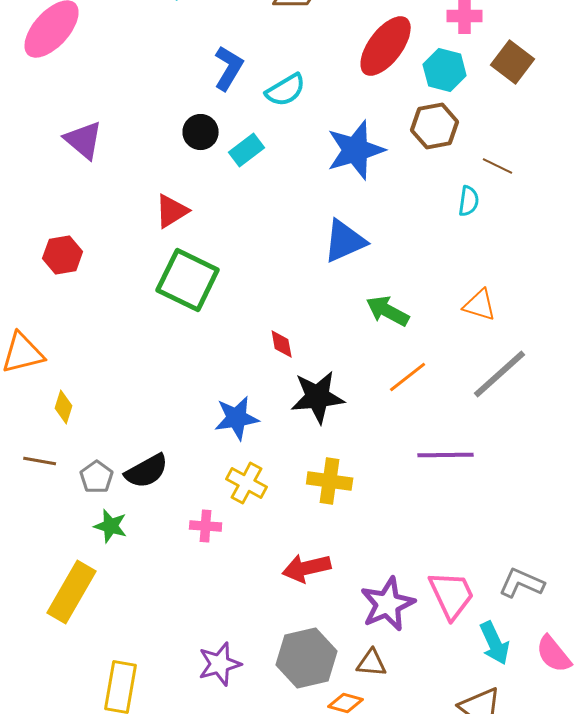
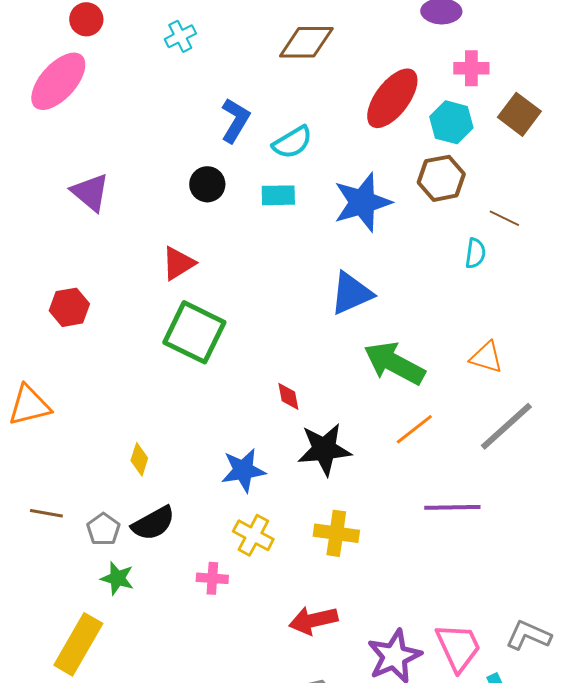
cyan rectangle: (247, 150) -> (278, 195), moved, turned 36
green arrow: (388, 311) -> (394, 363), size x1.4
yellow diamond: (64, 407) -> (139, 459), moved

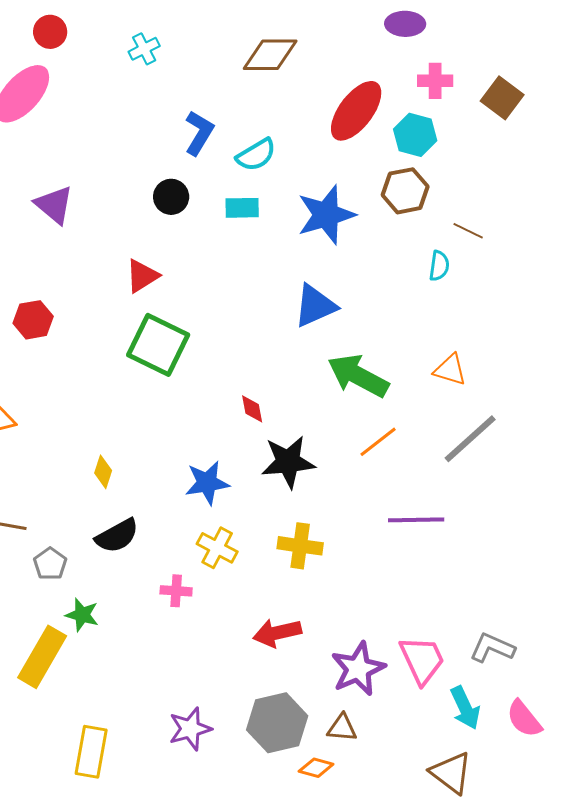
brown square: (519, 114) -> (502, 98), moved
gray pentagon: (103, 529) -> (50, 564), moved
green star: (117, 578) -> (82, 615), moved

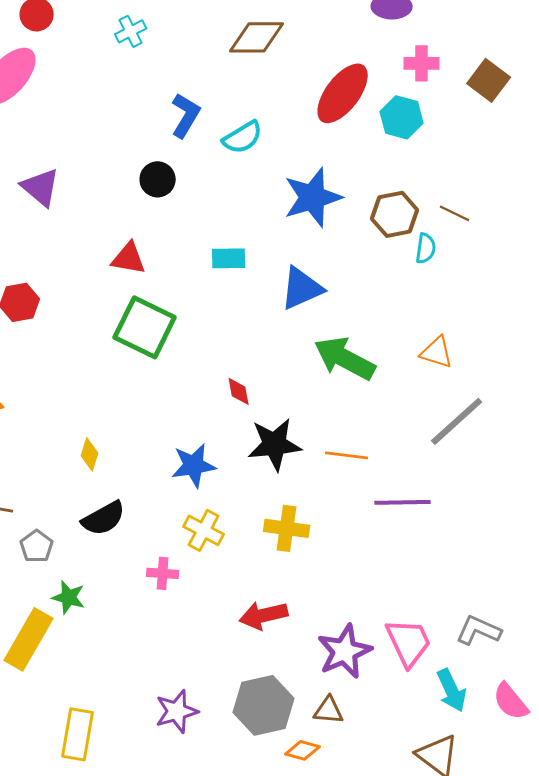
brown hexagon: (405, 191) -> (395, 214), moved
cyan rectangle: (242, 208) -> (229, 258), moved
red triangle: (142, 276) -> (129, 258), turned 42
orange line: (378, 442) -> (347, 455), moved, turned 45

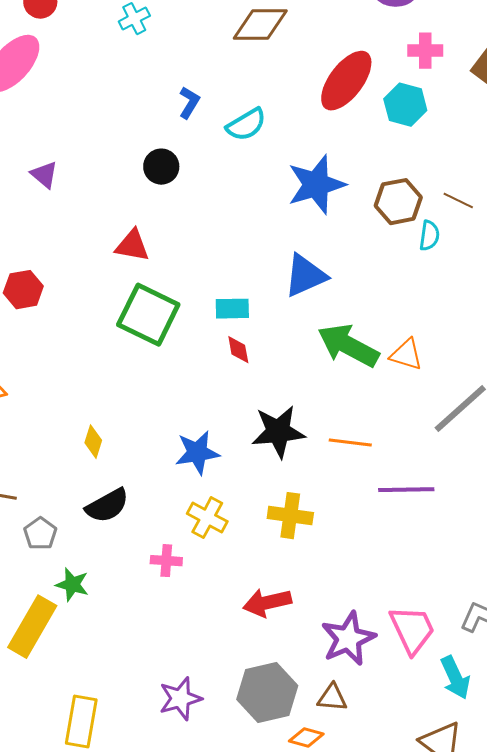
blue L-shape: (186, 115) -> (189, 103), size x0.7
purple triangle: (41, 187) -> (44, 175), size x0.7
cyan rectangle: (229, 258) -> (232, 309), moved
orange triangle: (437, 352) -> (406, 355), moved
red diamond: (239, 391) -> (238, 350), moved

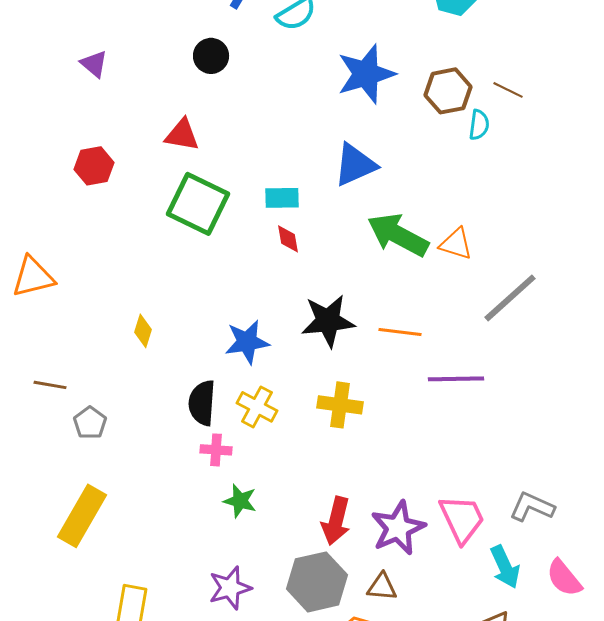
red hexagon: (23, 290) -> (94, 166), moved
black semicircle: (107, 506) -> (202, 403), moved, turned 123
green star: (72, 585) -> (240, 501), moved
red arrow: (267, 603) -> (336, 521), moved, turned -63

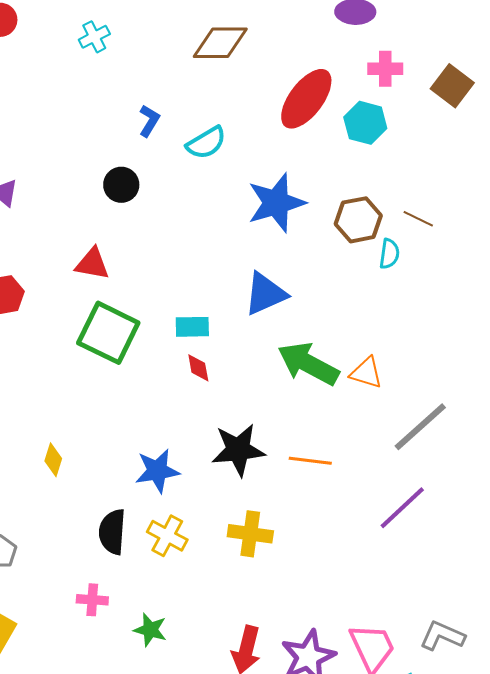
purple line: (456, 379) -> (402, 508), moved, turned -42
pink cross: (216, 450) -> (92, 600), moved

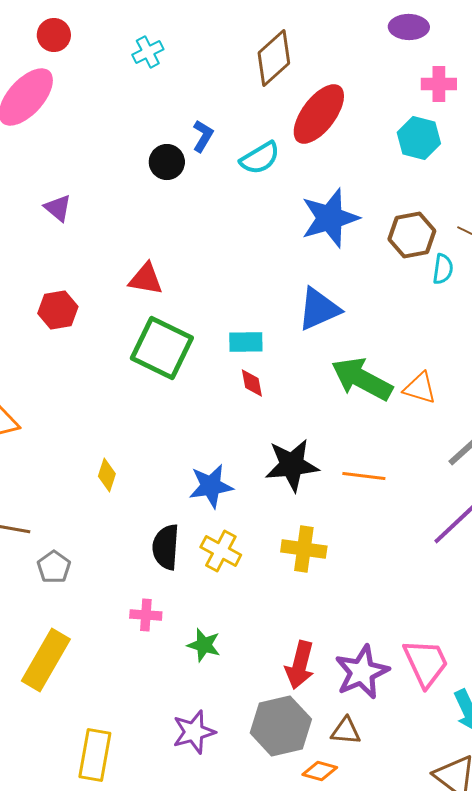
brown diamond: (220, 43) -> (274, 58), turned -42
red ellipse: (306, 99) -> (319, 114), moved
black circle: (121, 185) -> (167, 162), moved

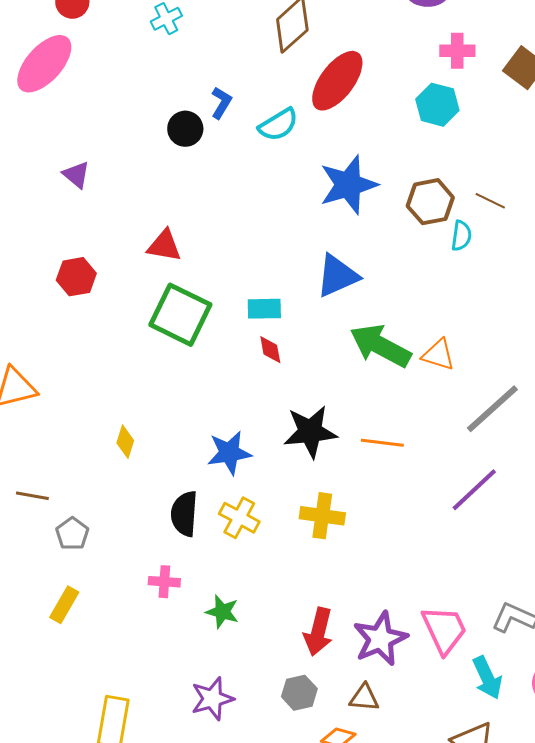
yellow rectangle: (46, 660) -> (64, 605), moved, size x0.6
gray hexagon: (281, 726) -> (299, 693), size x0.6

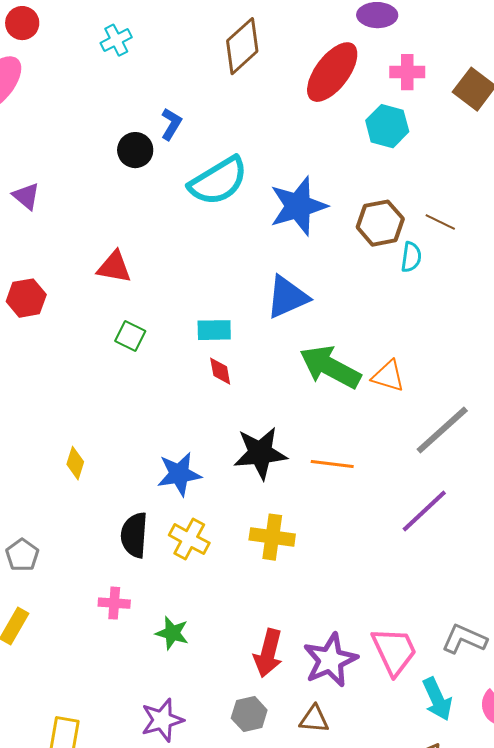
red ellipse: (337, 81) -> (332, 72), moved
cyan semicircle: (278, 125) -> (218, 181), moved, size x1.5
green square: (180, 315) -> (130, 336), size x0.5

